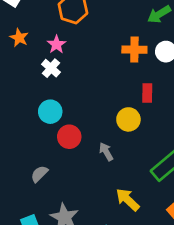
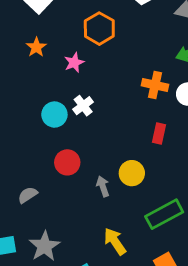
white cross: (51, 68) -> (83, 106), moved
cyan circle: (50, 112) -> (54, 115), moved
yellow circle: (128, 119) -> (132, 173), moved

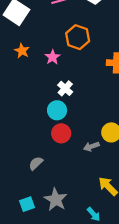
orange hexagon: (99, 29) -> (78, 37), moved
cyan circle: (54, 115) -> (57, 110), moved
gray arrow: (103, 186) -> (91, 146), turned -80

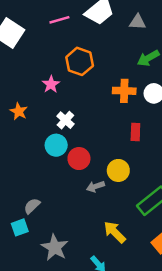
orange star: (22, 51) -> (19, 111), moved
red circle: (61, 133) -> (79, 159), moved
cyan square: (27, 204) -> (20, 227), moved

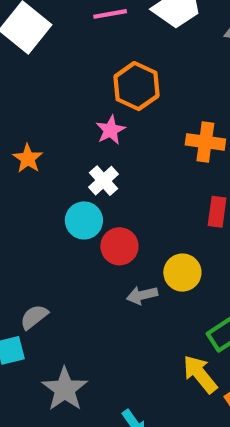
pink star: (51, 84) -> (111, 130), moved
yellow arrow: (115, 232) -> (200, 374), moved

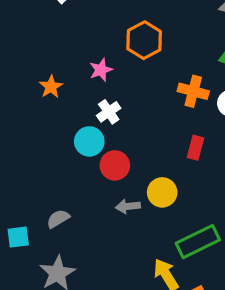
pink star: (111, 130) -> (101, 70), moved
gray semicircle: (34, 317) -> (58, 219), moved

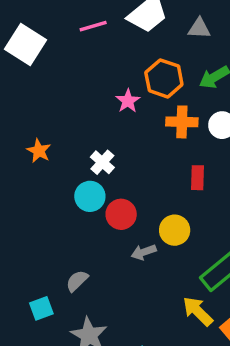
orange hexagon: (144, 40) -> (164, 78), moved
pink star: (101, 70) -> (128, 101), moved

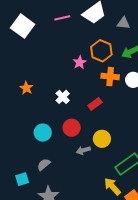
red rectangle: (197, 178) -> (95, 104), moved, turned 48
cyan circle: (90, 196) -> (43, 133), moved

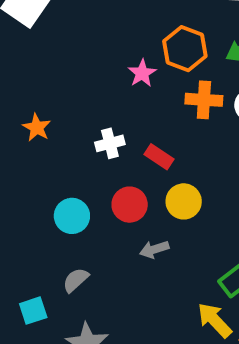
white cross: (63, 97) -> (110, 143), turned 32
red rectangle: (95, 104) -> (159, 157), moved, turned 72
yellow circle: (102, 139) -> (184, 201), moved

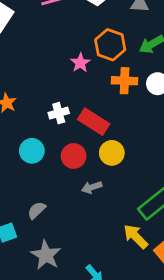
red rectangle: (159, 157) -> (94, 122), size x1.5
cyan circle: (72, 216) -> (32, 151), moved

